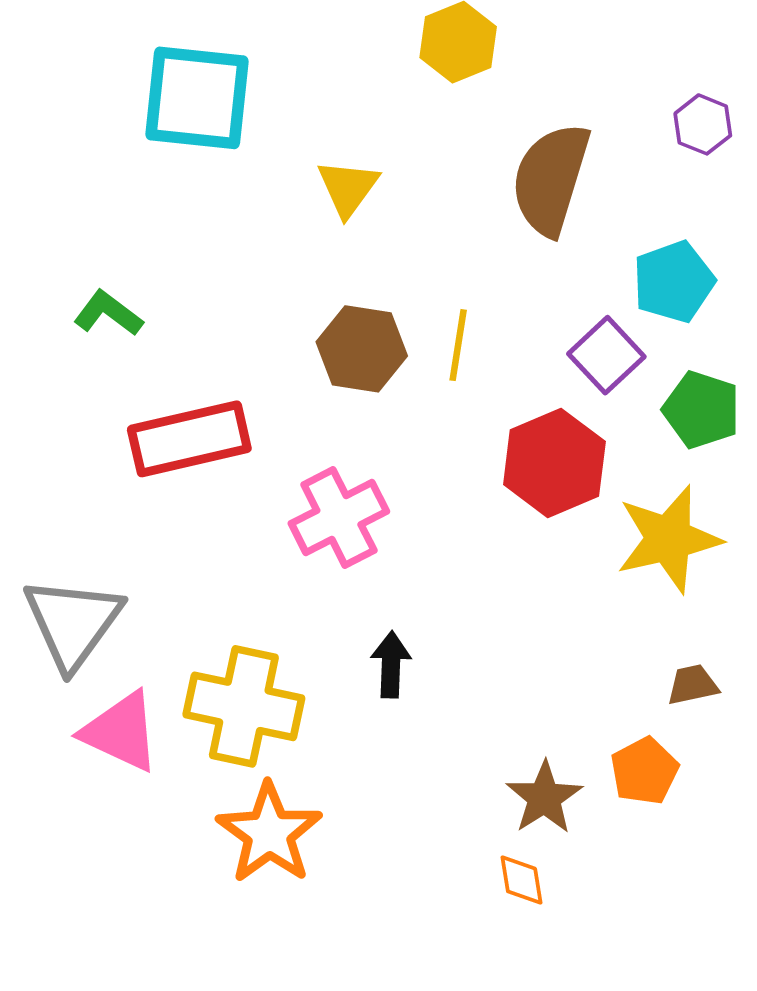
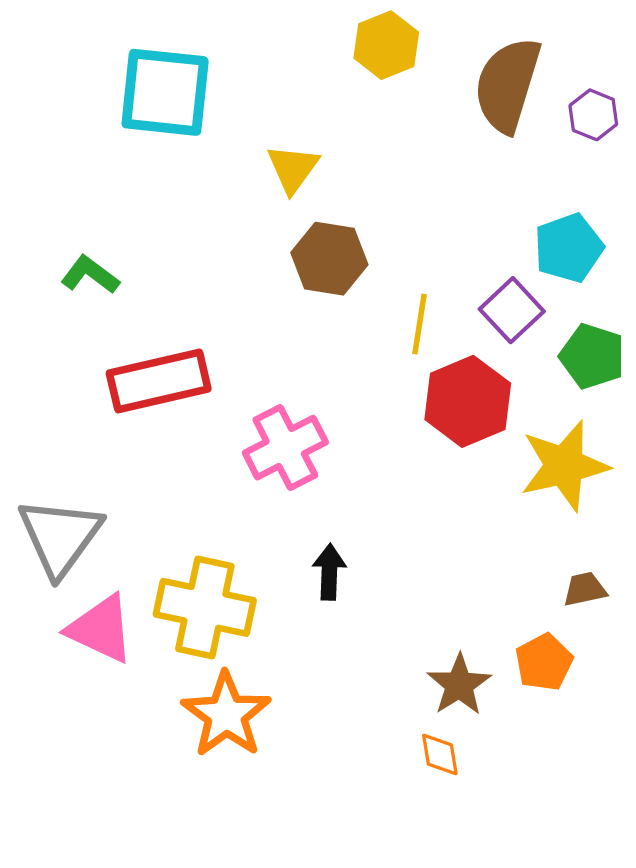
brown semicircle: (551, 179) -> (507, 85), moved
yellow line: (458, 345) -> (419, 324), moved
brown hexagon: (362, 349) -> (329, 259), moved

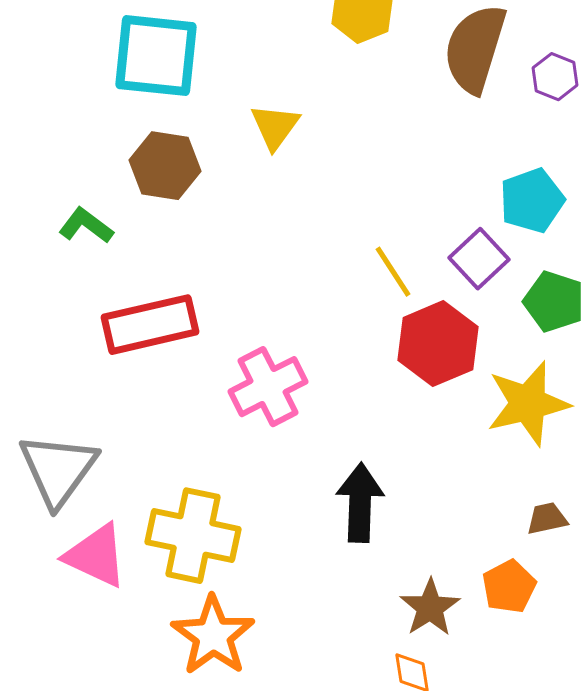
brown hexagon: (329, 259) -> (165, 166), moved
yellow line: (419, 324) -> (393, 272), turned -42
black arrow: (329, 572) -> (360, 503), moved, size x1.5

